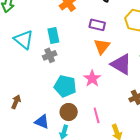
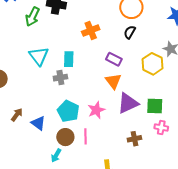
orange triangle: (102, 46) -> (113, 81), turned -30
purple triangle: (121, 64) -> (128, 103), turned 50
pink line: (97, 115) -> (85, 136), moved
blue triangle: (42, 122) -> (38, 123), moved

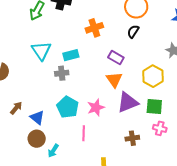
cyan rectangle: (69, 59) -> (71, 55), turned 70
yellow hexagon: (153, 64) -> (153, 76), moved
brown circle: (65, 137) -> (37, 139), moved

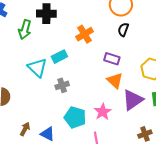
cyan rectangle: (71, 55) -> (59, 57), moved

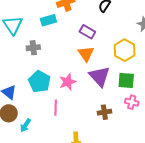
cyan rectangle: (59, 57) -> (48, 20), moved
purple triangle: (133, 100) -> (99, 76), turned -50

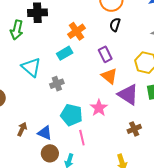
purple rectangle: (87, 32) -> (105, 54), turned 49
pink line: (56, 108) -> (82, 138), moved
brown cross: (104, 112) -> (134, 129), moved

